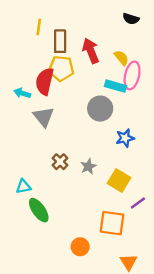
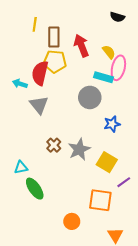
gray star: (88, 166) -> (79, 149), size x1.5

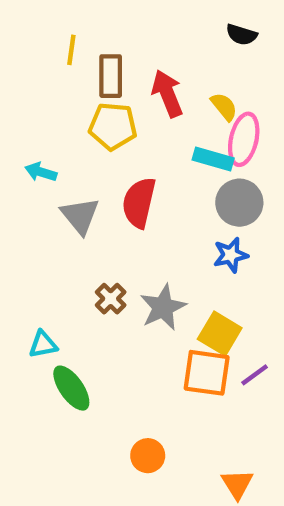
red semicircle: (40, 73) -> (139, 203), moved
gray circle: (90, 97) -> (239, 203), moved
orange square: (100, 200) -> (207, 373), moved

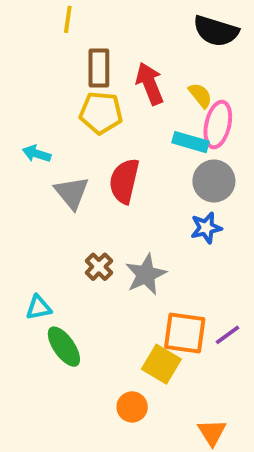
black semicircle: (242, 35) -> (216, 31), size x1.6
yellow line: (71, 50) -> (68, 19), moved
yellow square: (220, 333) -> (161, 364), moved

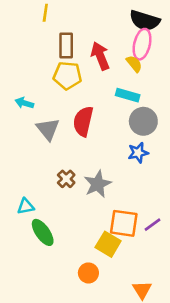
pink ellipse: (218, 125) -> (142, 44), moved

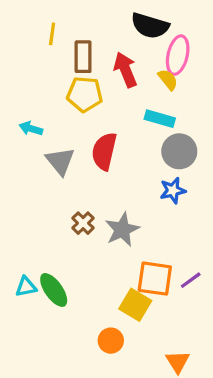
yellow line: (45, 13) -> (52, 34), moved
black semicircle: (145, 21) -> (150, 26), moved
cyan triangle: (26, 206) -> (26, 287), moved

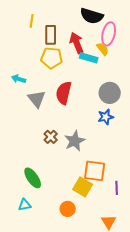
cyan rectangle: (160, 119) -> (89, 58), moved
purple line: (191, 280) -> (117, 188), moved, turned -56
cyan triangle: (26, 287) -> (25, 205), moved

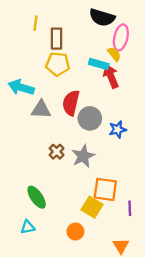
red arrow: (77, 43) -> (111, 76), moved
cyan arrow: (19, 79) -> (21, 87), size x1.6
gray circle: (110, 93) -> (90, 118), moved
gray triangle: (37, 99) -> (41, 110), turned -48

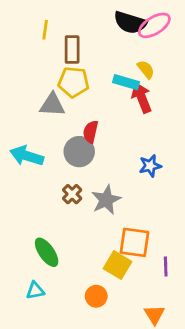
pink ellipse: (121, 37) -> (154, 25), moved, turned 45
cyan arrow: (21, 87) -> (27, 156), moved
red semicircle: (71, 103) -> (91, 132), size x0.7
gray triangle: (41, 110) -> (52, 105), moved
gray circle: (90, 118) -> (79, 152), moved

